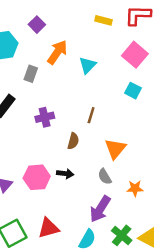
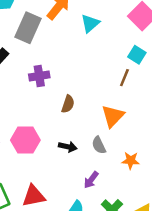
gray rectangle: (31, 74) -> (28, 28), size x1.6
brown line: (91, 115) -> (124, 78), moved
black arrow: (65, 174) -> (68, 147), moved
purple arrow: (100, 209) -> (91, 180), size x0.6

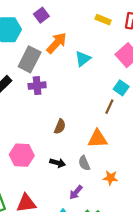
purple cross: (39, 76) -> (37, 86), moved
orange triangle: (113, 116) -> (98, 139), turned 40

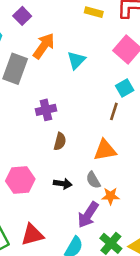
purple cross: (37, 86) -> (46, 110), moved
cyan square: (121, 88) -> (125, 88), turned 32
orange star: (111, 178) -> (110, 196), moved
purple arrow: (76, 192) -> (88, 215), size x1.5

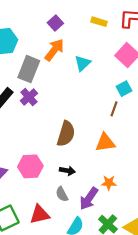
purple square: (22, 16) -> (55, 23), moved
purple cross: (46, 110) -> (29, 97), moved, turned -30
brown semicircle: (60, 141) -> (66, 134), size x1.6
gray semicircle: (93, 180) -> (62, 194), moved

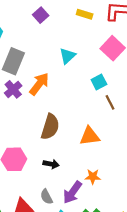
orange arrow: (54, 50) -> (39, 84), moved
cyan square: (124, 89) -> (99, 82), moved
brown line: (114, 109) -> (110, 102), moved, turned -48
gray semicircle: (62, 194) -> (46, 197), moved

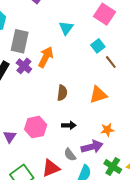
brown semicircle: (50, 127) -> (62, 93), size x0.7
purple arrow: (72, 192) -> (92, 147), turned -130

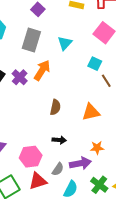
gray rectangle: (20, 41) -> (31, 40), moved
cyan square: (98, 46) -> (95, 64), turned -32
pink hexagon: (36, 127) -> (31, 157), moved
gray semicircle: (70, 155) -> (58, 169), turned -112

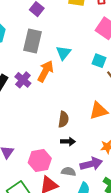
cyan triangle: (65, 43) -> (63, 53), moved
brown semicircle: (55, 107) -> (63, 119), moved
gray semicircle: (58, 169) -> (69, 172), turned -112

